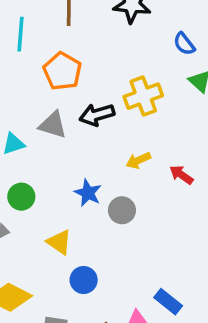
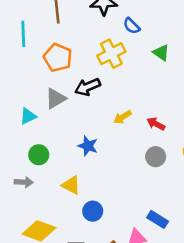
blue semicircle: (184, 44) -> (132, 26), moved
yellow cross: (143, 96) -> (111, 54), moved
gray triangle: (53, 125) -> (56, 98), turned -40
gray circle: (122, 210) -> (156, 157), moved

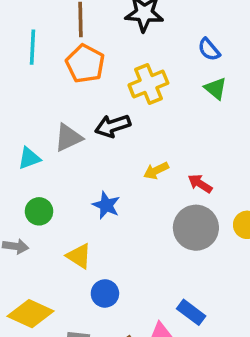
blue semicircle: (132, 26) -> (209, 50), moved
orange pentagon: (58, 58) -> (85, 64), moved
gray circle: (156, 157) -> (196, 228), size x1.6

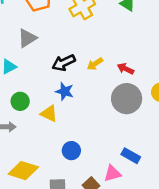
black arrow: (113, 126) -> (64, 63), moved
gray triangle: (68, 138) -> (27, 38), moved
yellow triangle: (79, 256) -> (49, 114), moved

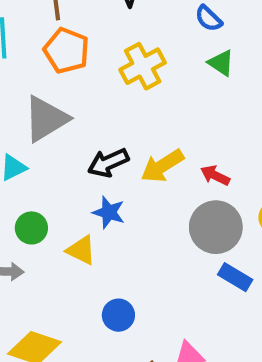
gray triangle: (27, 38) -> (46, 119), size x1.4
yellow arrow: (95, 64) -> (162, 166), size x1.5
blue rectangle: (131, 156) -> (235, 277), moved

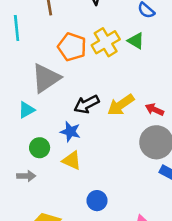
orange pentagon: (66, 51) -> (72, 47), moved
green triangle: (221, 63) -> (136, 41), moved
blue star: (109, 212) -> (70, 132), moved

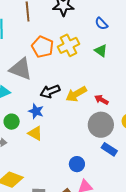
green triangle: (136, 41) -> (101, 51), moved
gray triangle: (46, 78) -> (21, 69), turned 50
blue circle: (97, 201) -> (77, 164), moved

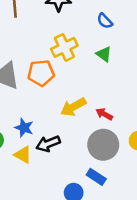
orange pentagon: (43, 47) -> (41, 73), moved, turned -30
black arrow: (50, 91) -> (48, 144), moved
blue rectangle: (109, 149) -> (96, 177), moved

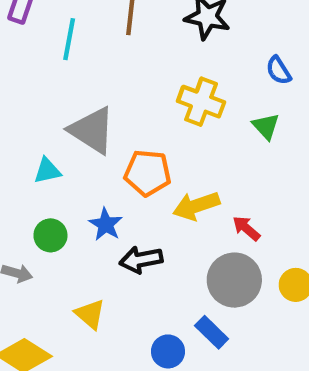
yellow cross: (64, 47) -> (201, 102), turned 35
orange pentagon: (41, 73) -> (148, 173), moved
yellow triangle: (23, 155) -> (90, 314), moved

